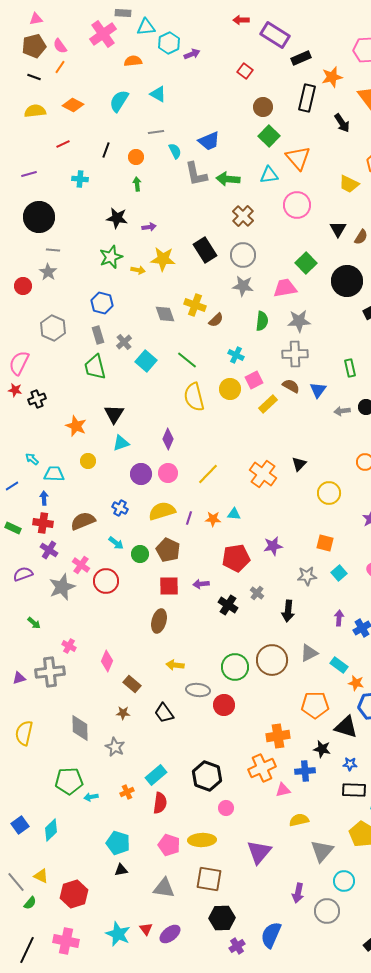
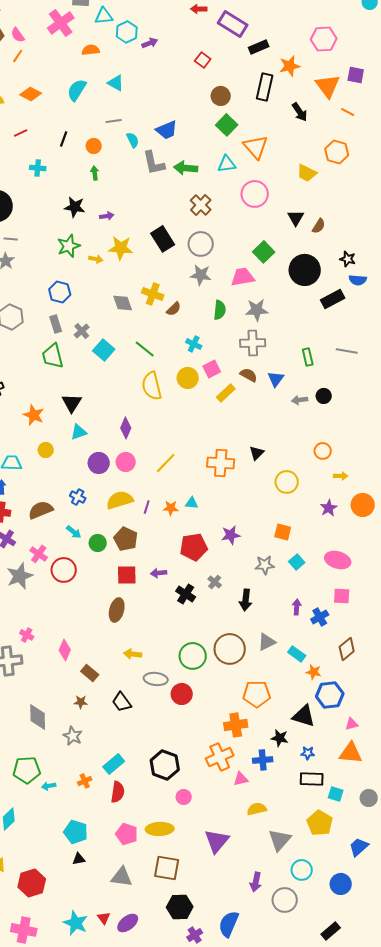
orange cross: (263, 474) -> (221, 463), turned -32
orange pentagon: (315, 705) -> (257, 694), moved

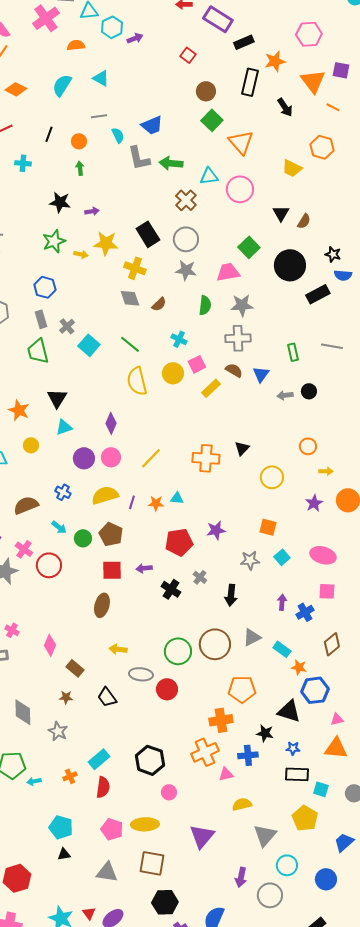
cyan triangle: (227, 164) -> (209, 176), moved
yellow cross: (153, 294) -> (135, 268), moved
gray diamond: (123, 303) -> (130, 298), moved

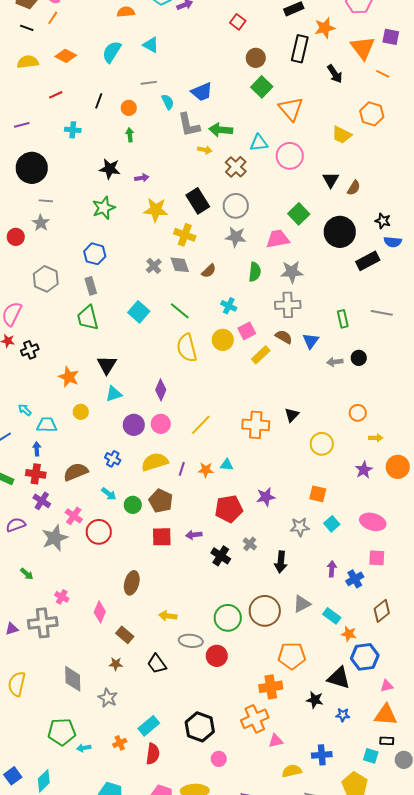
yellow arrow: (81, 254) -> (205, 150), moved
gray cross: (67, 326) -> (154, 266), moved
brown ellipse: (102, 605) -> (132, 583), moved
blue cross: (248, 755) -> (322, 755), moved
black rectangle: (297, 774) -> (387, 741), moved, size x0.6

